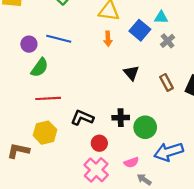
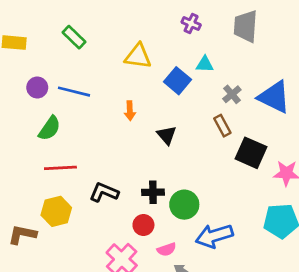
orange arrow: (108, 39) -> (130, 111), moved
gray cross: (168, 41) -> (232, 94), moved
purple circle: (29, 44) -> (37, 87), moved
brown rectangle: (166, 82) -> (222, 126), moved
red circle: (99, 143) -> (143, 225), moved

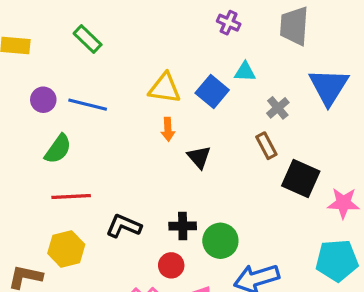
yellow triangle: (138, 56) -> (165, 88), moved
blue triangle: (274, 97) -> (329, 87), moved, turned 36
orange arrow: (130, 111) -> (168, 129), moved

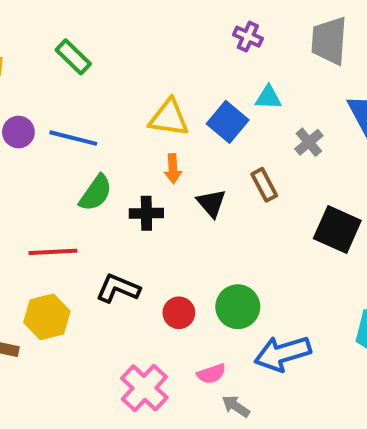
brown rectangle: (266, 146) -> (264, 185), moved
green semicircle: (58, 149) -> (96, 193), moved
black cross: (183, 226) -> (146, 213), moved
red circle: (171, 265) -> (179, 313), moved

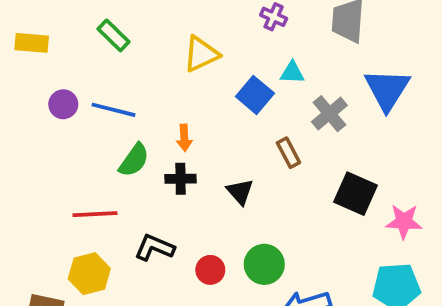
yellow triangle: (169, 118) -> (201, 54), moved, turned -33
gray cross: (309, 142) -> (329, 114), size x1.4
orange arrow: (173, 169) -> (184, 138), moved
black triangle: (211, 203) -> (240, 192), moved

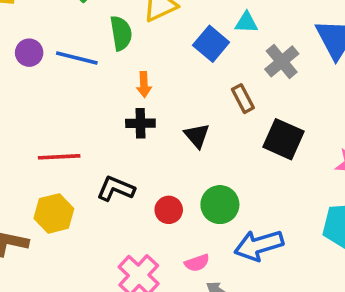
green semicircle: (134, 160) -> (121, 33), moved, turned -44
black square: (355, 194) -> (284, 139), moved

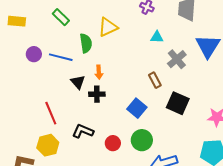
blue square: (211, 44) -> (137, 108), moved
black triangle: (197, 136) -> (78, 82), moved
red line: (59, 157) -> (51, 113), turned 70

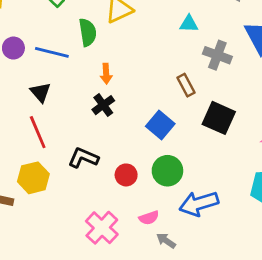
gray cross: (177, 59) -> (217, 55), turned -30
black triangle: (78, 82) -> (41, 92), moved
black cross: (97, 94) -> (103, 105), turned -35

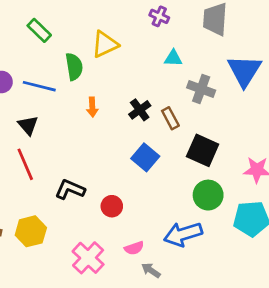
black cross: (103, 105) -> (140, 110), moved
green circle: (167, 171) -> (208, 195), moved
yellow hexagon: (33, 178) -> (31, 231), moved

